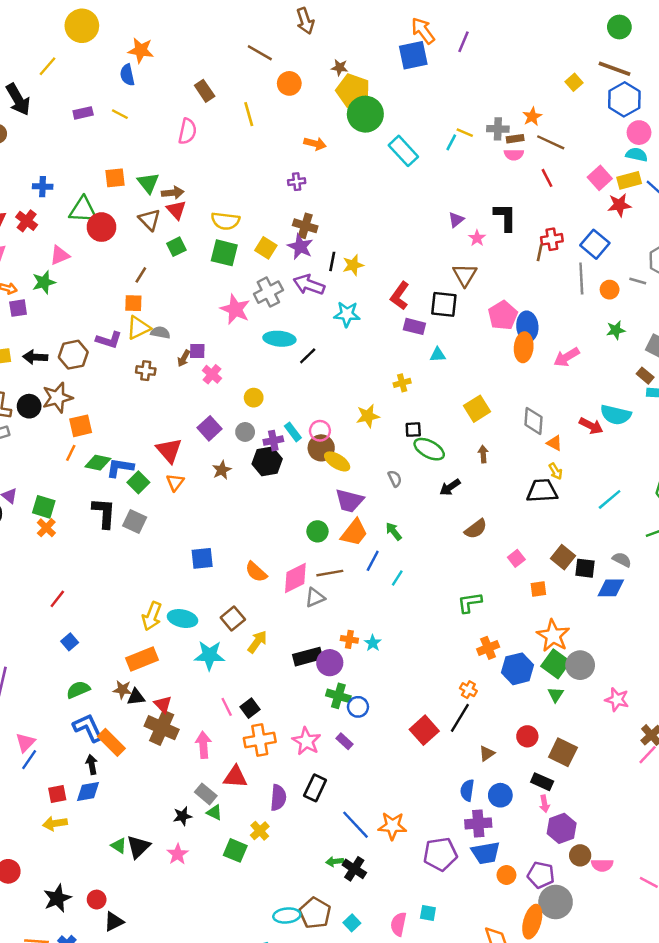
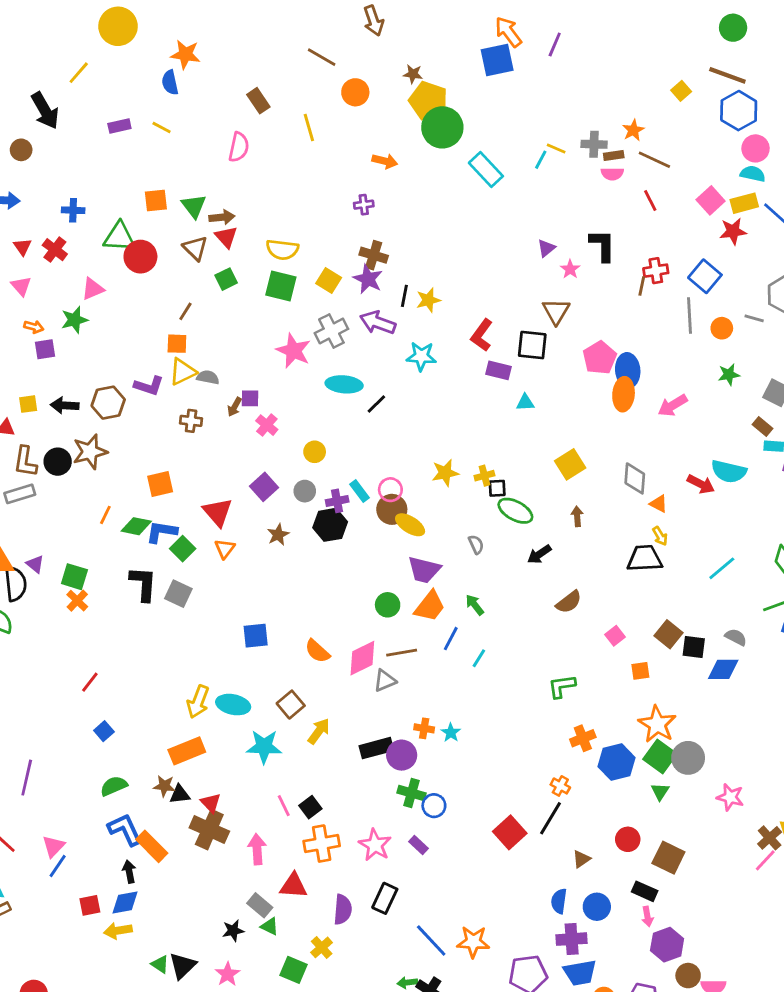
yellow cross: (402, 383) -> (484, 476), moved
orange square: (81, 426) -> (160, 484), moved
yellow arrow: (55, 823) -> (118, 931), moved

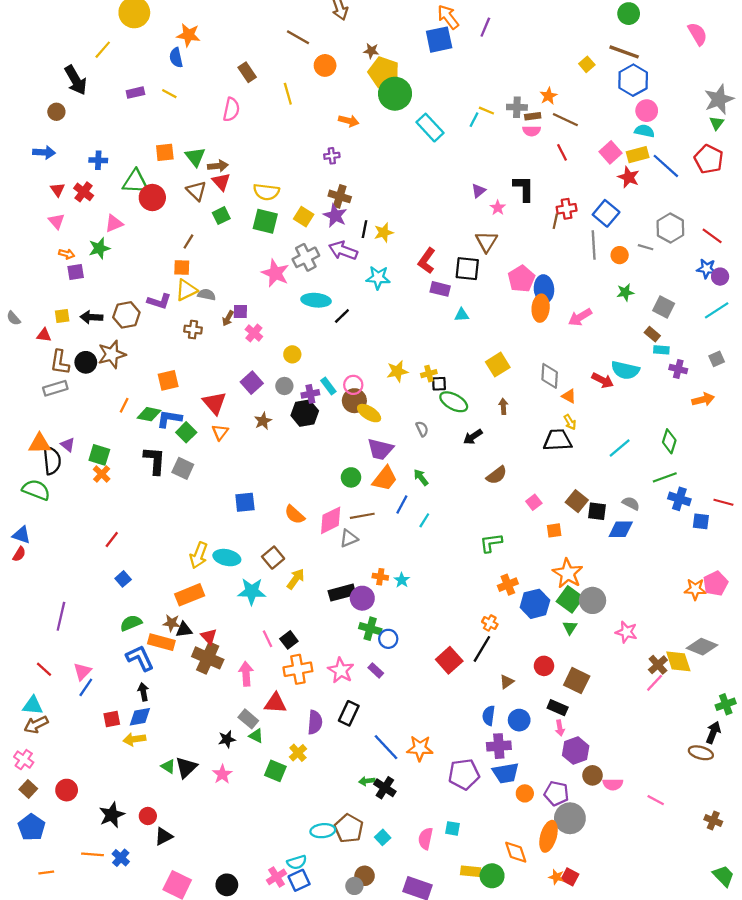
red star: (733, 231) -> (629, 177), turned 30
orange rectangle: (152, 846) -> (161, 642), moved, turned -30

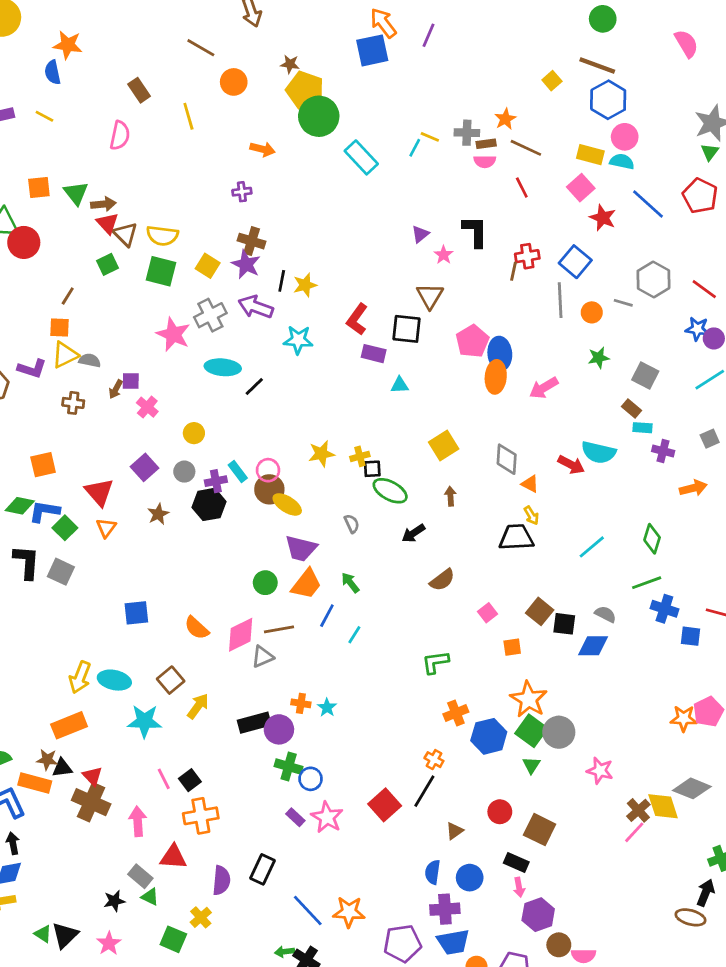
yellow rectangle: (638, 155) -> (590, 155), moved, turned 30
brown triangle: (196, 191) -> (125, 234), moved
pink star: (341, 670) -> (327, 817), moved

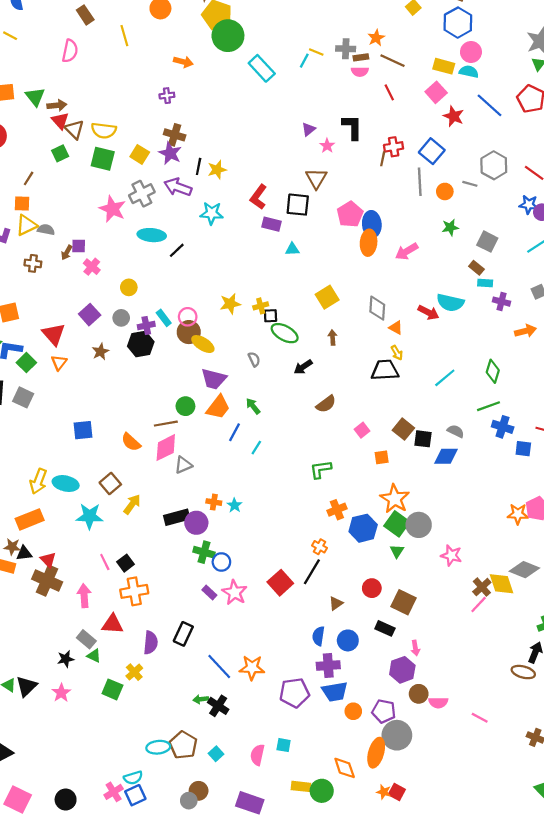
brown line: (279, 629) -> (166, 424), moved
pink arrow: (519, 887) -> (415, 648), moved

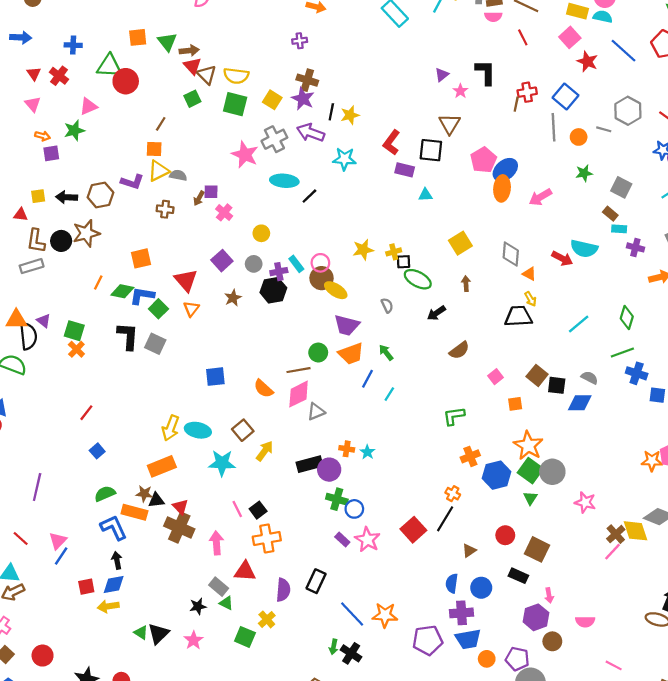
blue ellipse: (372, 224) -> (505, 170), turned 55
orange trapezoid: (218, 407) -> (351, 354), turned 32
green arrow: (201, 699) -> (334, 647), turned -72
pink semicircle: (438, 703) -> (585, 622), moved

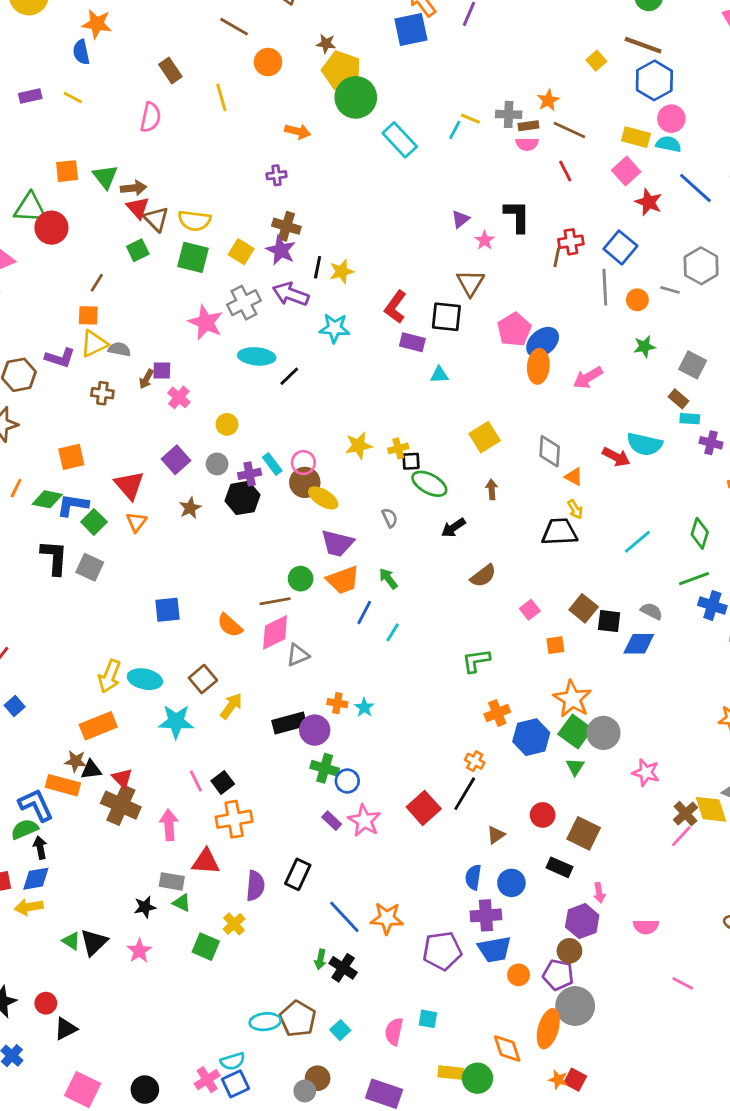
green semicircle: (105, 494) -> (25, 829), moved
gray rectangle: (219, 587) -> (172, 881), turned -30
brown circle: (552, 641) -> (569, 951), moved

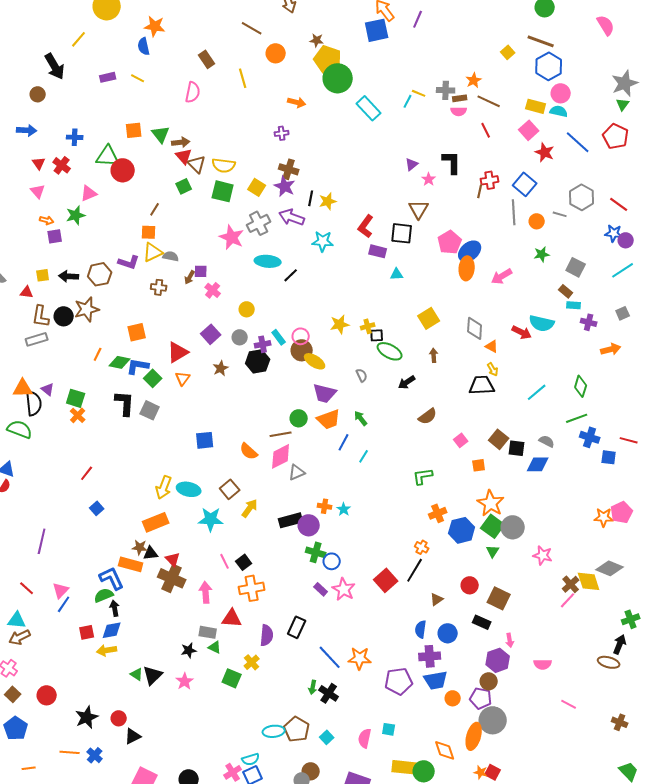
red triangle: (129, 485) -> (178, 352), turned 40
yellow rectangle: (451, 1073) -> (405, 767), size x1.4

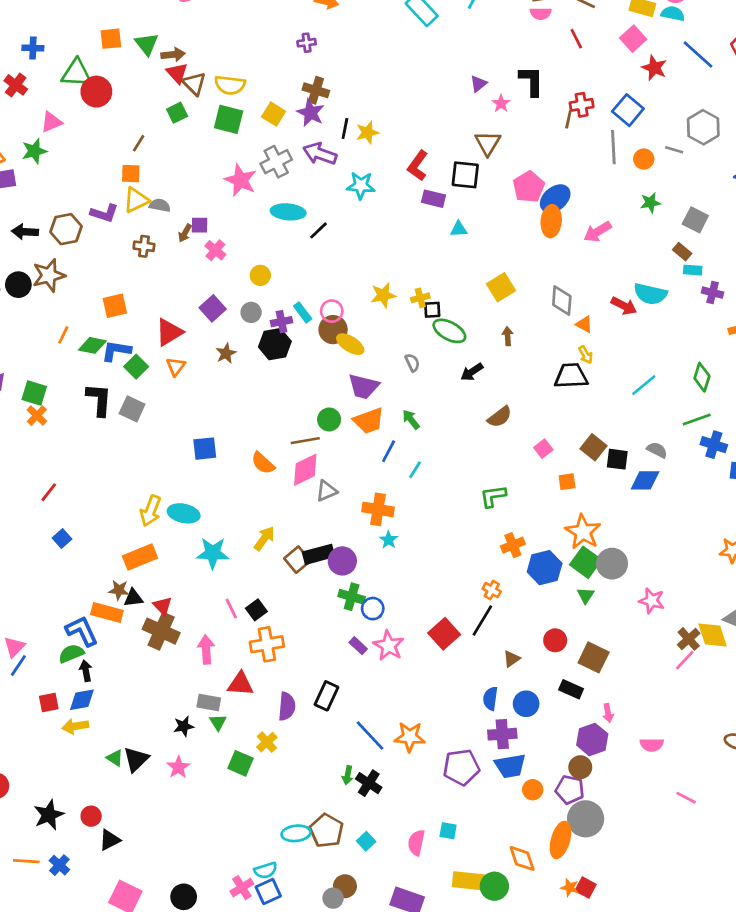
brown square: (230, 489) -> (297, 560), moved
orange cross: (325, 506) -> (378, 509), moved, size x1.6
green triangle: (215, 647) -> (218, 722), turned 32

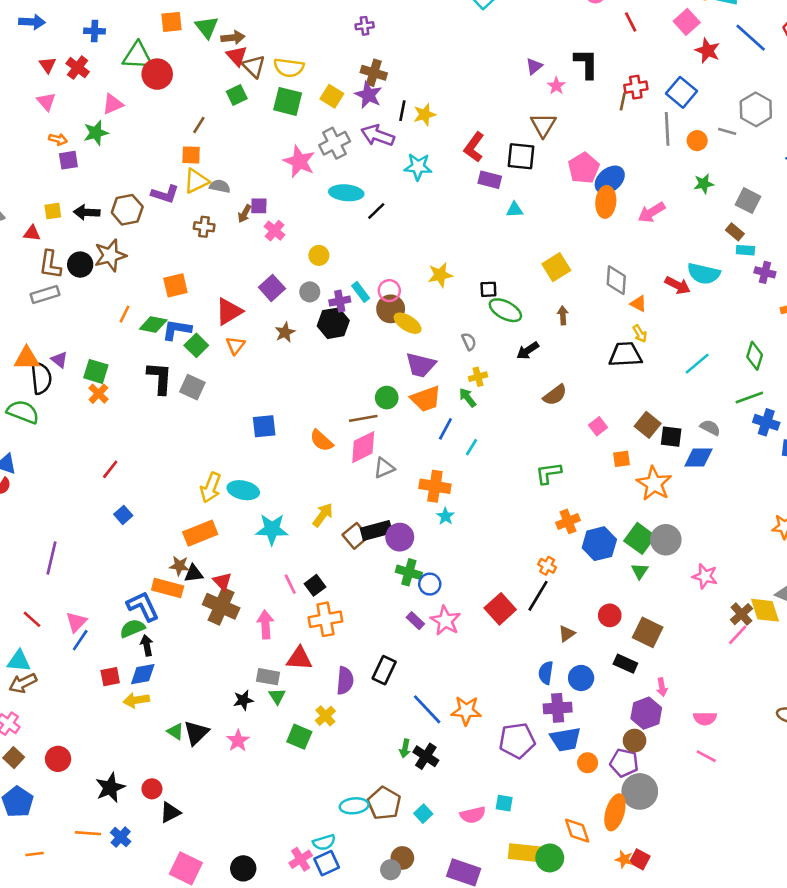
yellow cross: (420, 298) -> (478, 377), moved
orange star: (583, 532) -> (654, 484), moved
pink line: (686, 798) -> (706, 756), moved
pink semicircle: (416, 843) -> (473, 815), turned -115

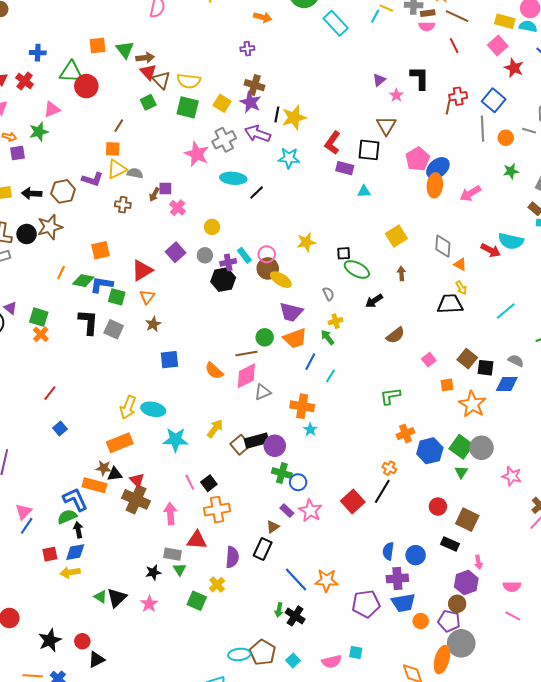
yellow star: (425, 115) -> (294, 118), size x1.4
brown star: (285, 332) -> (153, 324), moved
green square: (196, 345) -> (117, 297), turned -30
brown triangle: (567, 634) -> (273, 527), moved

